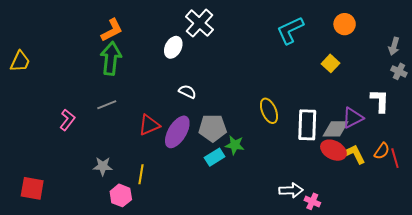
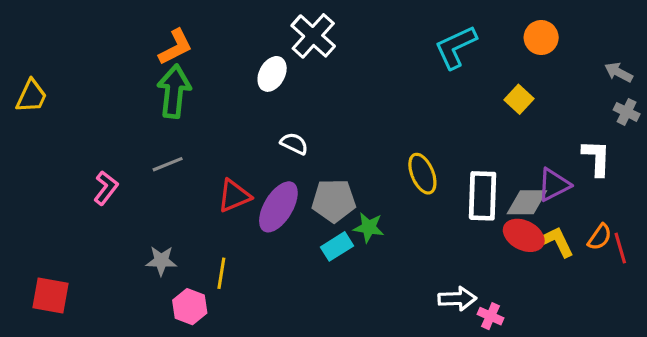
gray arrow: (394, 46) -> (619, 72), turned 102

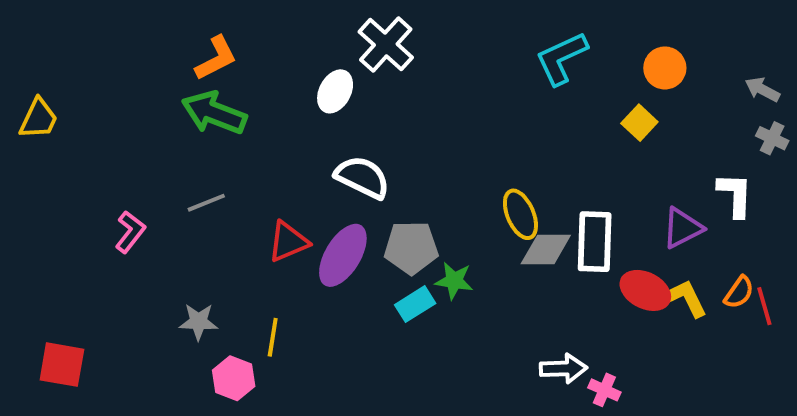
orange circle: (541, 38) -> (665, 68), moved
green arrow: (174, 91) -> (214, 113), turned -75
white semicircle: (294, 144) -> (362, 177), size x1.6
gray diamond: (527, 202) -> (546, 249), moved

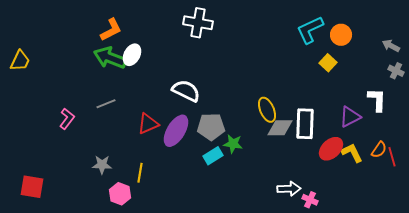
white cross: (386, 45) -> (198, 23), turned -32
cyan L-shape: (561, 58) -> (310, 30), moved
white ellipse: (335, 91) -> (132, 55), moved
red ellipse: (645, 290) -> (331, 149), turned -70

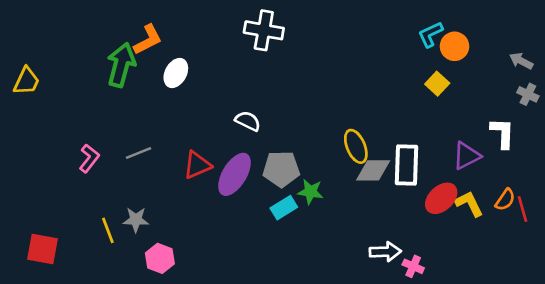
cyan L-shape: (310, 30) -> (431, 34), moved, size x0.7
green arrow: (110, 58) -> (121, 65), moved, turned 84
white semicircle: (186, 91) -> (248, 121), size x0.7
gray line: (106, 104) -> (138, 153), moved
yellow line: (140, 173) -> (108, 230), moved, turned -30

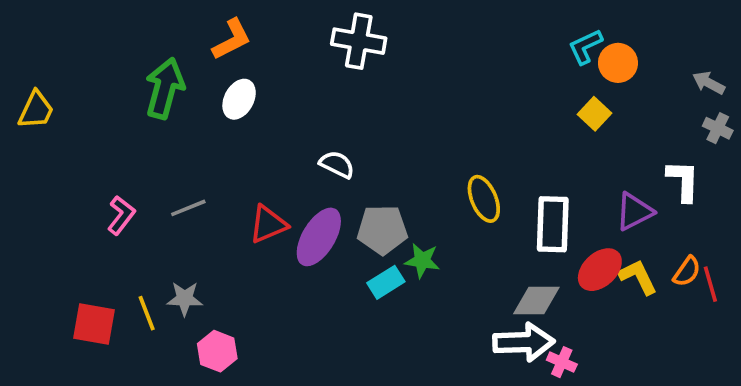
orange L-shape: (148, 40) -> (232, 39), moved
gray diamond: (373, 170) -> (536, 300), moved
red square: (42, 249) -> (94, 324), moved
white arrow: (385, 252) -> (524, 342), size x1.4

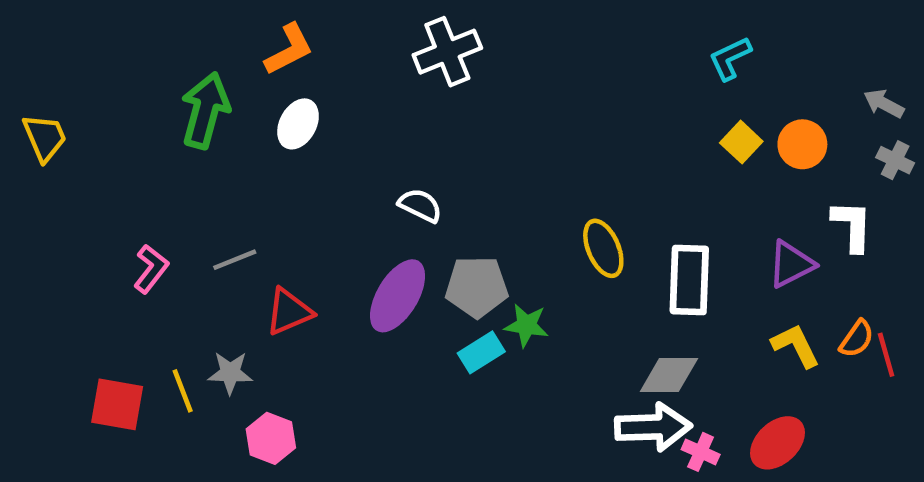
white cross: (359, 41) -> (447, 52), turned -32
orange circle: (618, 63) -> (802, 144), moved
yellow trapezoid: (36, 110) -> (45, 138), turned -48
red triangle: (268, 224) -> (289, 312), moved
red ellipse: (600, 270) -> (778, 443), moved

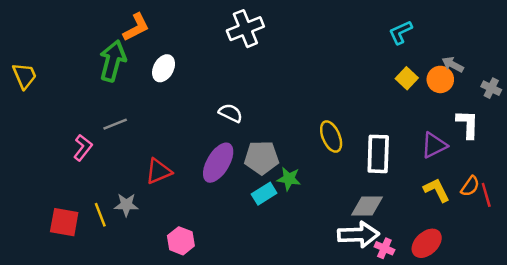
orange L-shape: (289, 49) -> (136, 27), moved
gray arrow: (884, 104) -> (453, 65), moved
gray line: (235, 260) -> (115, 124), moved
pink hexagon: (271, 438) -> (181, 241), moved

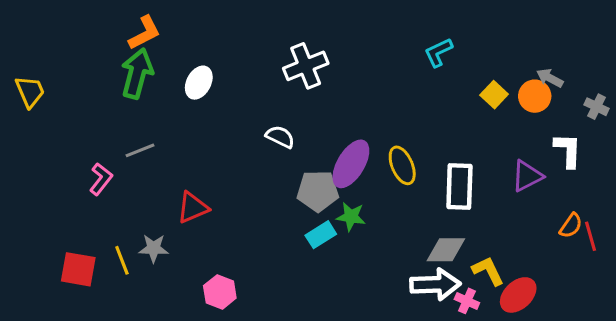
orange L-shape: (136, 27) -> (145, 33), moved
white cross: (245, 29) -> (306, 66), moved
cyan L-shape: (401, 32) -> (438, 52), moved
purple ellipse: (218, 163) -> (351, 164), moved
yellow L-shape: (437, 190) -> (488, 271), moved

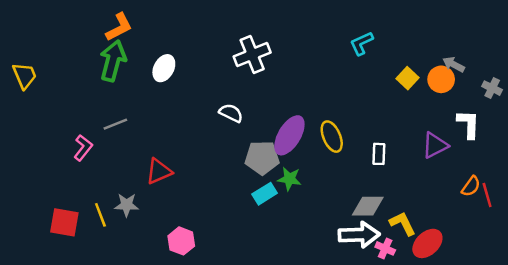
white rectangle: (459, 186) -> (379, 154), size x0.6

